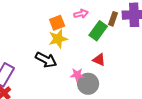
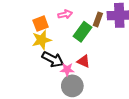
black arrow: (46, 60) -> (53, 59), moved
pink star: (77, 75) -> (67, 70), moved

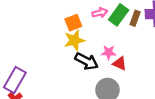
green rectangle: (82, 32) -> (119, 15), moved
pink star: (67, 70) -> (109, 52), moved

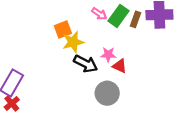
pink arrow: (100, 13) -> (99, 14), turned 48
orange square: (73, 23) -> (63, 30), moved

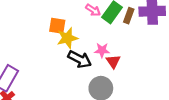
orange square: (63, 30) -> (57, 26), turned 30
red triangle: (120, 66) -> (113, 61), turned 32

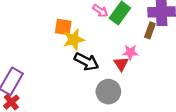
brown rectangle: (129, 16) -> (150, 30), moved
pink star: (102, 50) -> (130, 52), moved

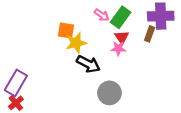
pink star: (130, 52) -> (118, 48), moved
red triangle: (121, 64) -> (122, 37), moved

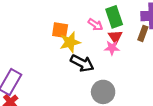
pink arrow: (102, 15) -> (95, 25), moved
green rectangle: (121, 17) -> (114, 17), turned -55

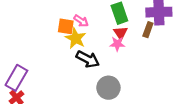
pink arrow: (95, 25) -> (81, 21), moved
yellow star: (70, 42) -> (76, 38), turned -30

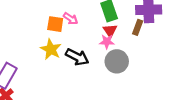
yellow star: (76, 38) -> (51, 49), moved
gray circle: (108, 88) -> (117, 61), moved

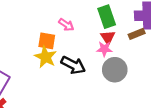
orange square: (55, 24) -> (47, 41), moved
brown rectangle: (138, 27) -> (137, 34), turned 48

